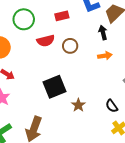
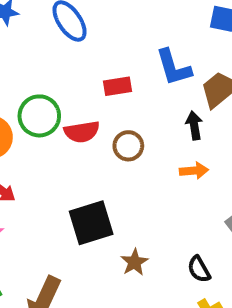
green circle: (24, 19) -> (39, 116), moved

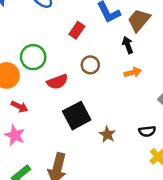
red rectangle: (117, 86) -> (77, 30), turned -35
red semicircle: (82, 132) -> (57, 82), moved
black semicircle: (199, 269) -> (147, 131), turned -56

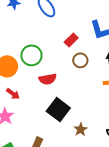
brown circle: (90, 65) -> (80, 60), moved
black square: (77, 116) -> (58, 110), turned -35

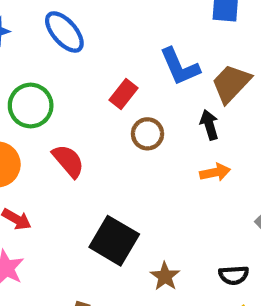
green circle: (31, 55) -> (31, 106), moved
red semicircle: (48, 79) -> (68, 161), moved, turned -114

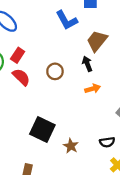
blue L-shape: (180, 67) -> (67, 20), moved
red rectangle: (124, 94) -> (18, 55), moved
red semicircle: (68, 161) -> (21, 77), moved

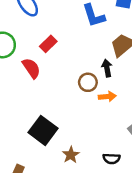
red rectangle: (18, 55) -> (48, 44), moved
brown circle: (55, 71) -> (88, 82), moved

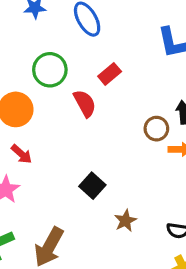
black square: (43, 130) -> (92, 186), size x0.7

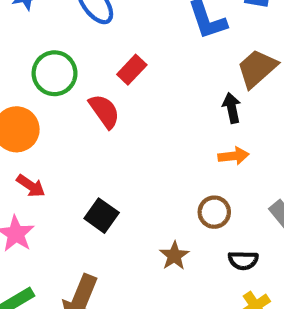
brown circle: (156, 129) -> (214, 212), moved
black square: (92, 186) -> (102, 216), moved

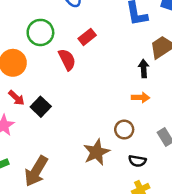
black square: (102, 216) -> (41, 107), moved
brown star: (174, 256) -> (96, 152), size x1.5

